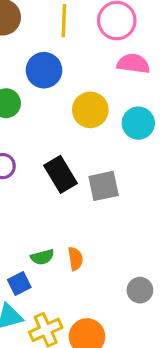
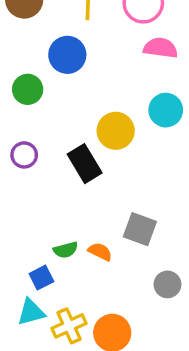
yellow circle: (90, 110) -> (116, 131), moved
gray square: (104, 186) -> (140, 229), moved, turned 32
orange semicircle: (75, 259) -> (100, 252), turned -55

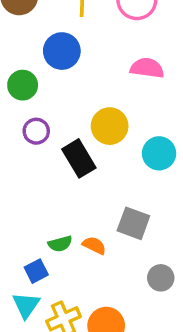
pink semicircle: (161, 48) -> (147, 68), moved
cyan circle: (166, 110) -> (159, 153), moved
purple circle: (24, 155) -> (36, 131), moved
cyan triangle: (31, 312) -> (26, 305), turned -40

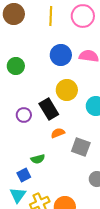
blue circle: (62, 51) -> (61, 55), moved
purple circle: (36, 131) -> (24, 115), moved
orange semicircle: (94, 245) -> (58, 133), moved, turned -48

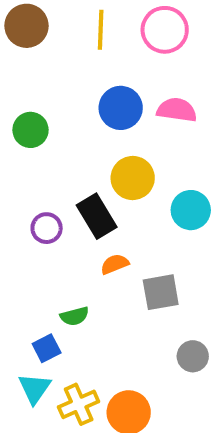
gray square: (81, 147) -> (161, 292), turned -30

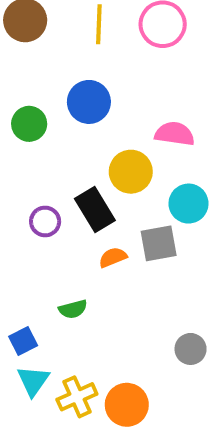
blue circle: (121, 108) -> (89, 102), moved
pink semicircle: (177, 110) -> (175, 134), moved
gray square: (161, 292) -> (159, 243), moved
blue square: (47, 348) -> (23, 341), moved

